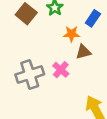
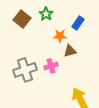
pink cross: (61, 70) -> (51, 66), turned 32

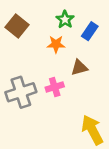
green star: (46, 14) -> (65, 19), moved
orange star: (60, 36) -> (56, 44), moved

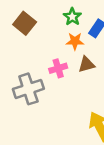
orange star: (56, 44) -> (75, 41), moved
pink cross: (55, 87) -> (58, 68), moved

